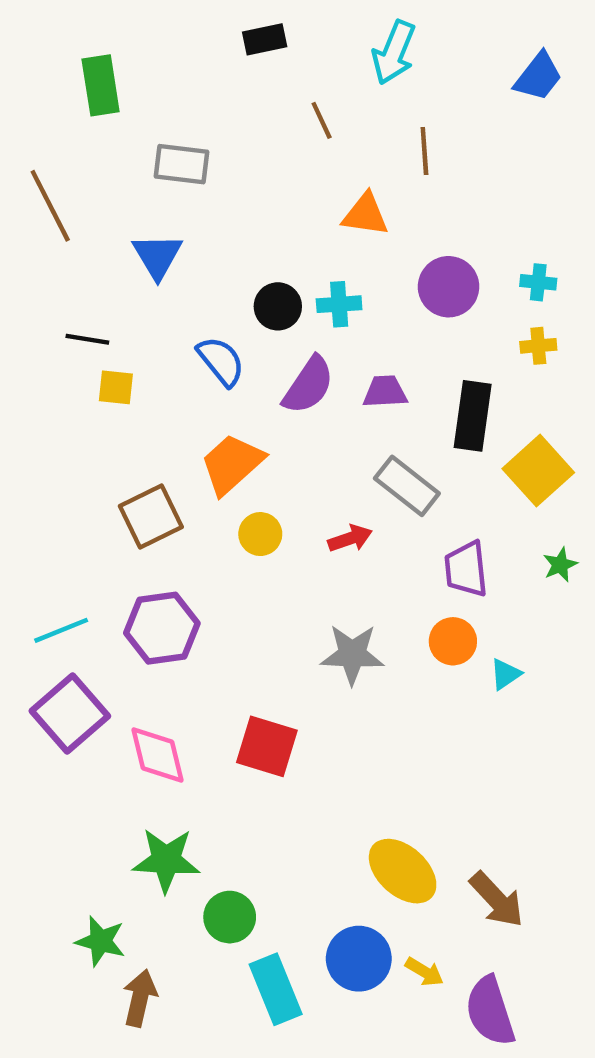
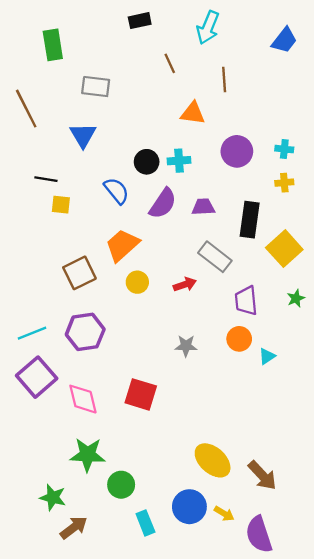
gray star: (352, 654) -> (186, 346), size x0.7
cyan rectangle: (276, 989) -> (145, 523), size x0.7
brown arrow: (140, 998) -> (74, 528), turned 40

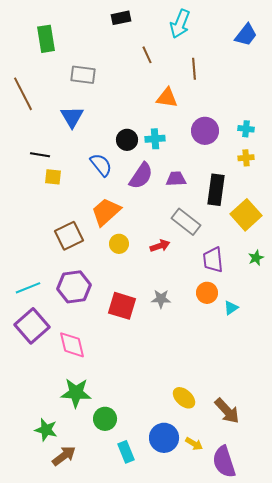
red square: (141, 394) -> (122, 306), moved
yellow ellipse: (213, 460) -> (184, 398), size x0.7

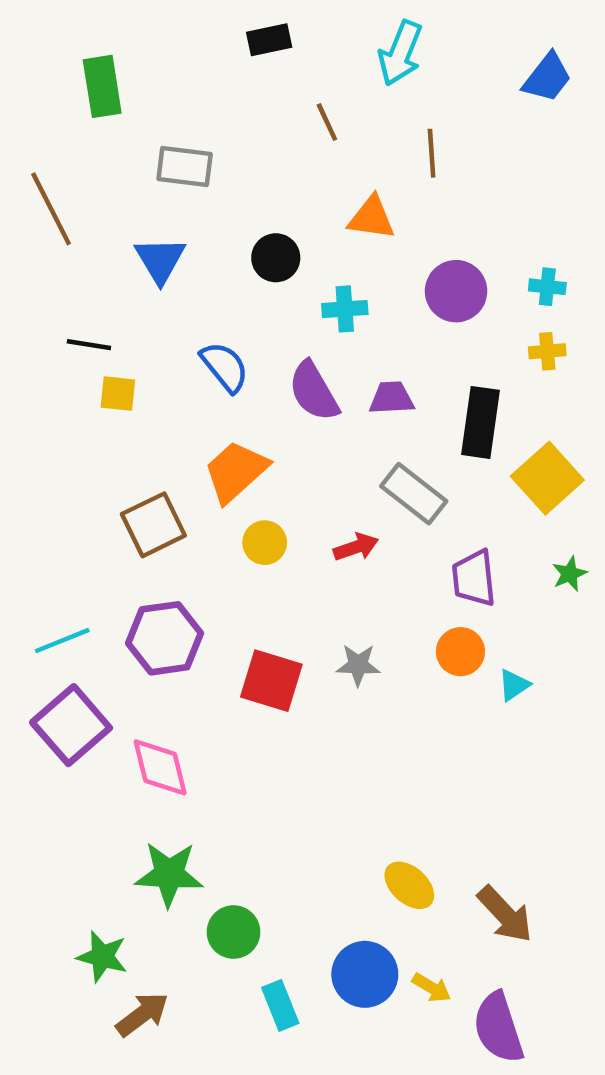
black circle: (127, 140) -> (276, 258), moved
purple semicircle: (141, 176) -> (314, 391), turned 116

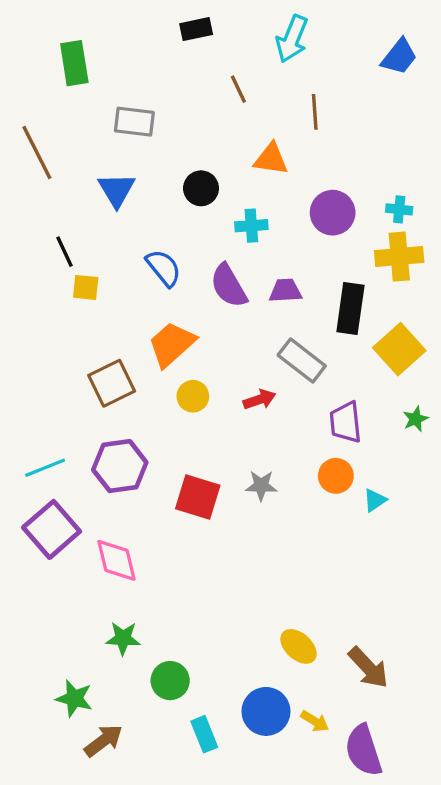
black line: (89, 345) -> (65, 252), turned 56
yellow cross: (547, 351) -> (399, 257), size x1.8
green star: (169, 874) -> (123, 638), size x0.7

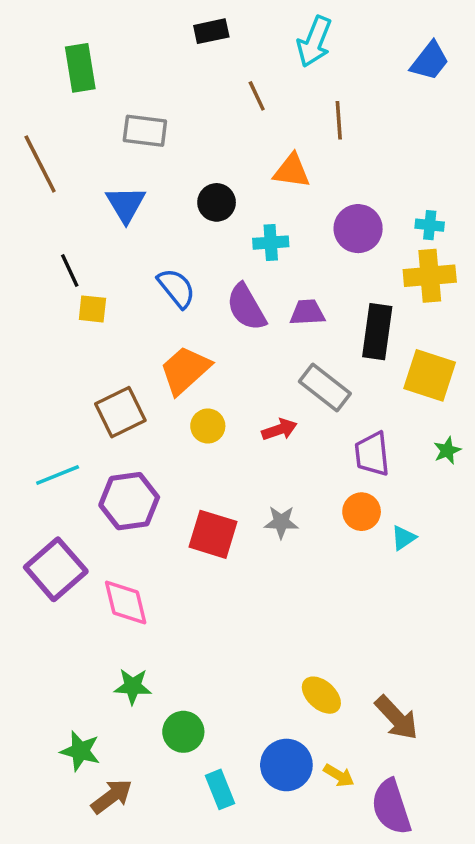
yellow square: (399, 349) -> (430, 375), turned -30
cyan line: (45, 468) -> (58, 475), moved

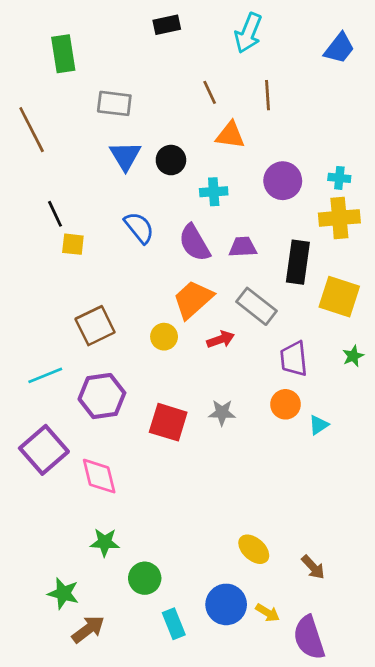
brown line: (257, 96) -> (210, 92), moved
blue triangle: (126, 204) -> (125, 156), moved
orange trapezoid: (185, 370) -> (193, 299), moved
brown arrow: (396, 718) -> (313, 567), size x0.7

